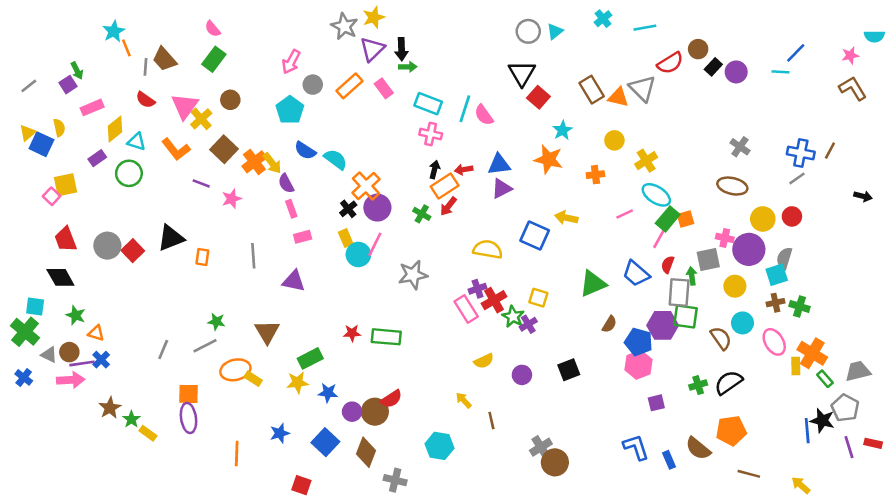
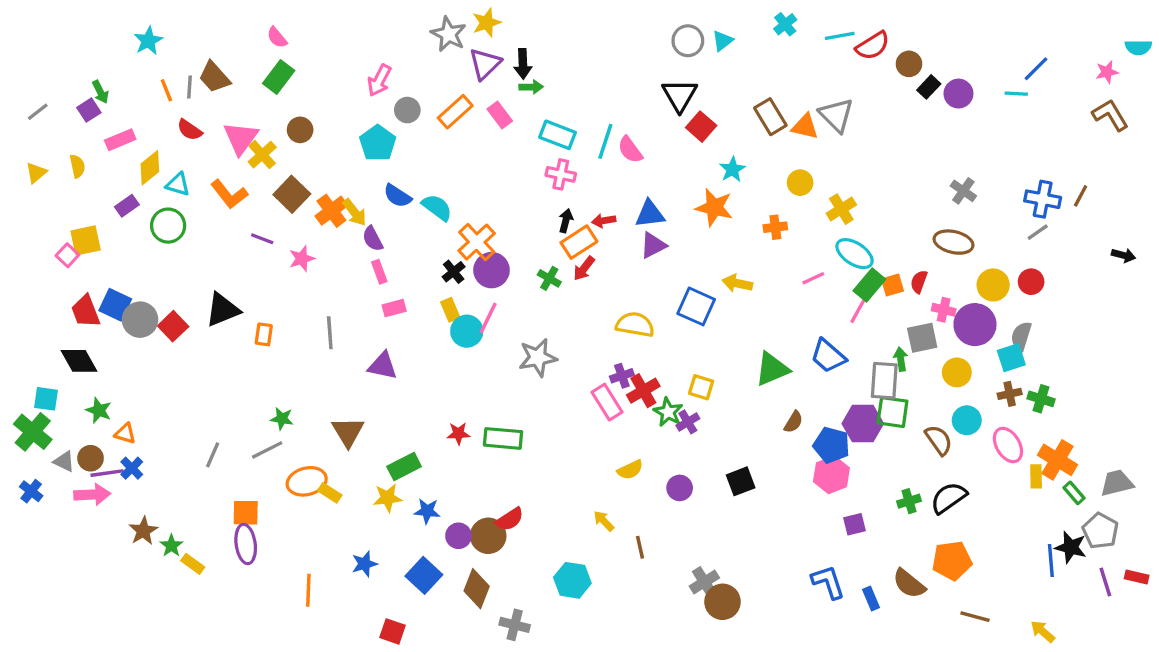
orange line: (126, 48) -> (166, 90), moved
red semicircle: (670, 63) -> (873, 46), moved
blue square: (41, 144) -> (115, 305), moved
red semicircle: (668, 265) -> (919, 282), moved

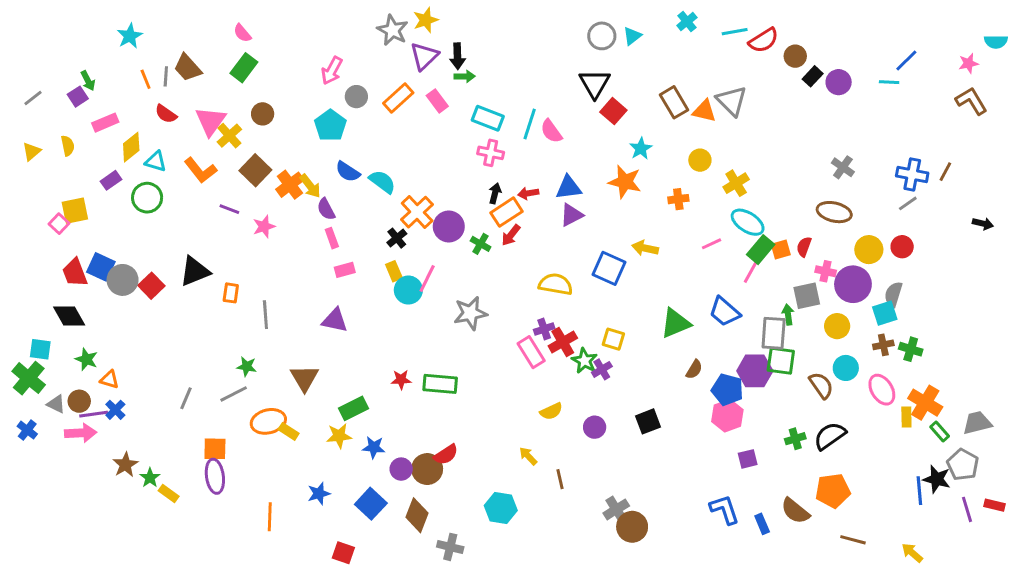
purple circle: (492, 270) -> (449, 227), moved
gray line: (330, 333) -> (265, 315), moved

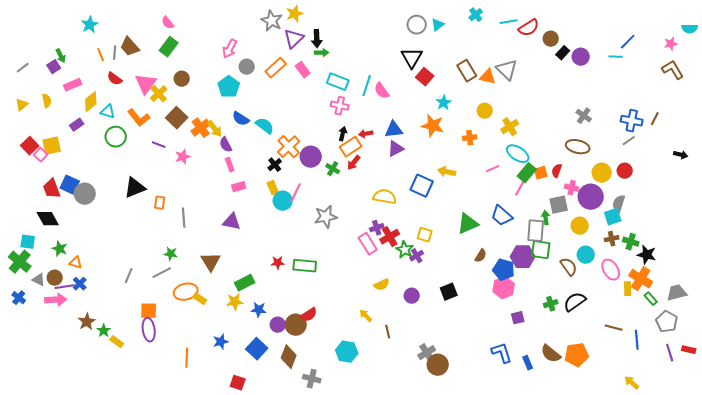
green circle: (147, 198) -> (116, 137), moved
red square: (151, 286) -> (30, 146), moved
black star: (937, 479) -> (647, 255), moved
orange pentagon: (833, 491) -> (577, 355), moved
brown line: (853, 540) -> (614, 328), moved

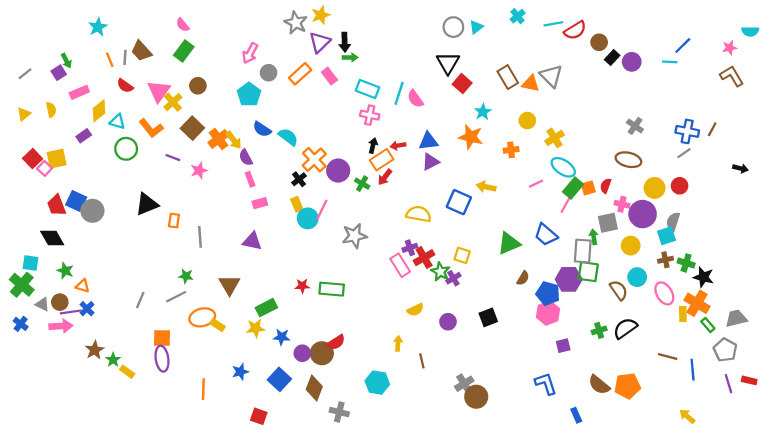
yellow arrow: (366, 316) -> (398, 343), turned 48
blue rectangle: (528, 363) -> (576, 415), moved

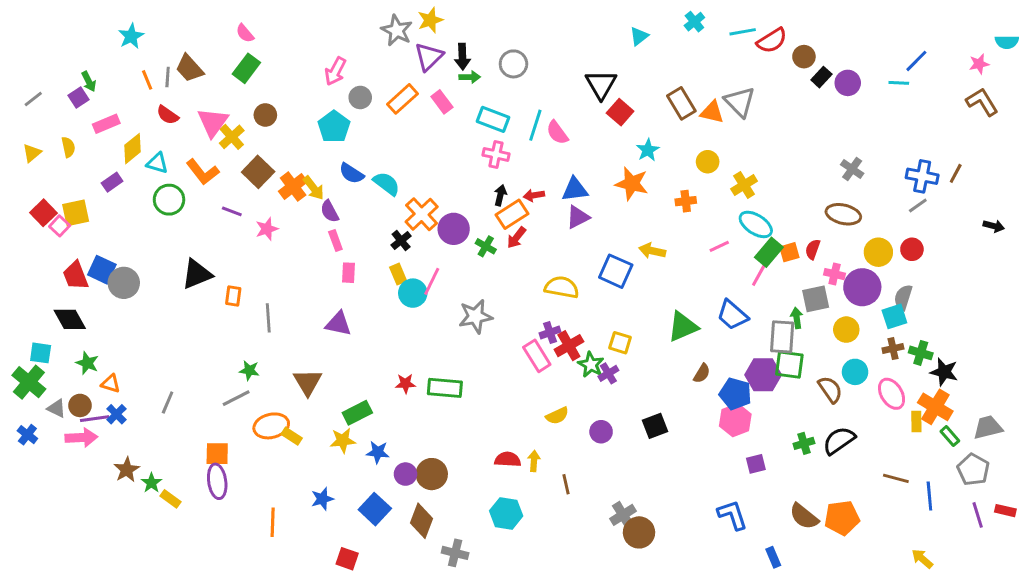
gray circle: (453, 27) -> (513, 64), moved
pink rectangle: (260, 203) -> (349, 273), turned -72
gray line: (140, 300) -> (168, 403), moved
red semicircle: (336, 342) -> (508, 459), moved, turned -144

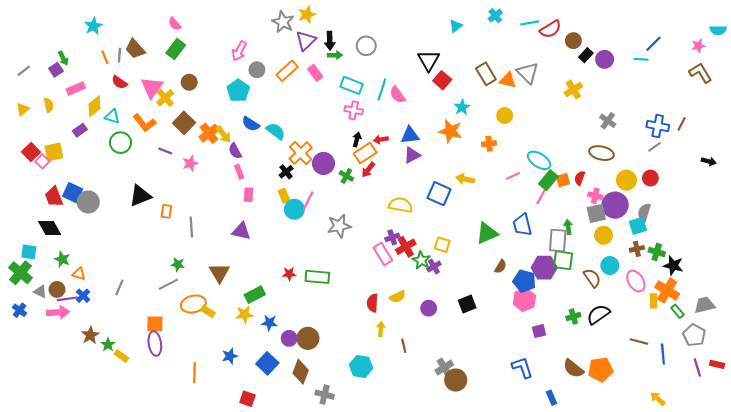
yellow cross: (744, 185) -> (573, 90), moved
gray square: (816, 299) -> (596, 213), moved
blue trapezoid: (732, 315) -> (522, 225), turned 35
red semicircle: (508, 459) -> (372, 303), moved, turned -90

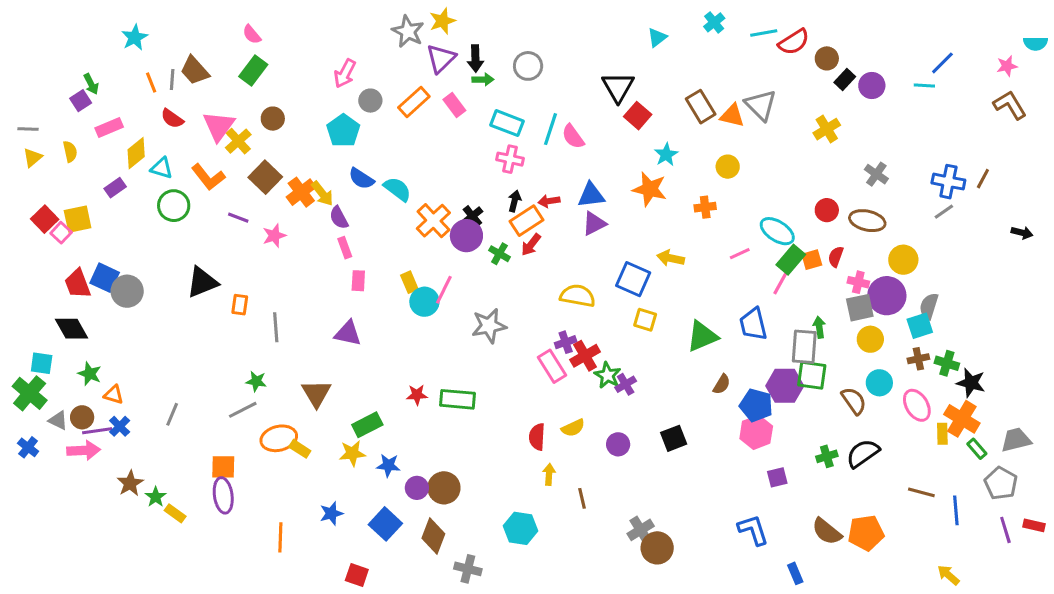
gray line: (24, 71) -> (28, 129), moved, turned 40
black cross: (286, 172) -> (472, 216), moved
red circle: (650, 178) -> (827, 210), moved
yellow square: (442, 245) -> (645, 320), moved

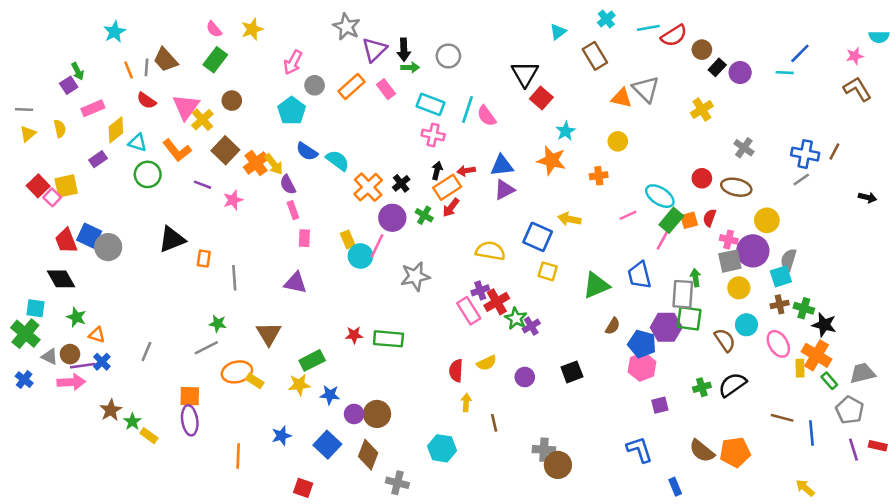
yellow star: (442, 21) -> (252, 29), moved
brown rectangle: (701, 107) -> (595, 56), moved
purple circle: (466, 236) -> (392, 218), moved
gray cross: (641, 530) -> (544, 450), turned 35

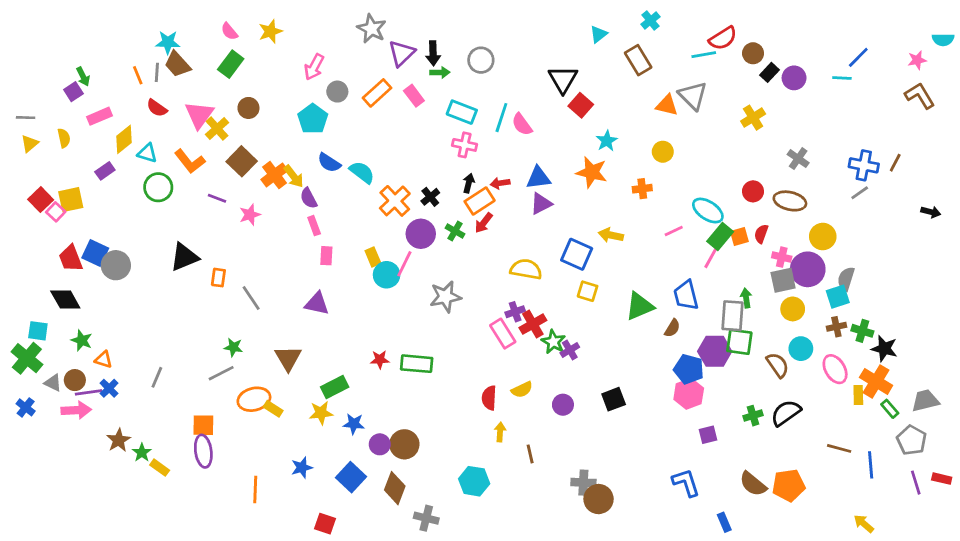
cyan line: (648, 28) -> (704, 55), moved
cyan star: (115, 32) -> (168, 42), moved, turned 30
gray line: (234, 278) -> (251, 298), turned -30
brown semicircle: (613, 326) -> (672, 328), moved

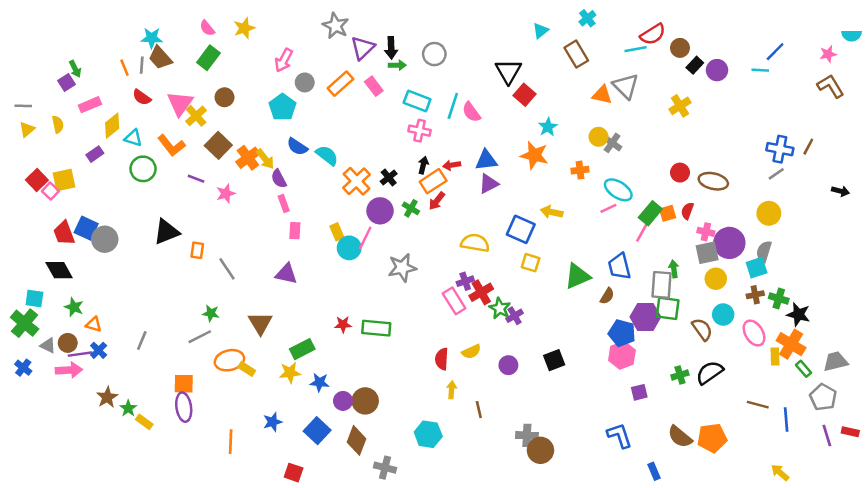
gray cross: (798, 159) -> (612, 143), moved
cyan ellipse: (708, 211) -> (618, 190), moved
yellow circle: (823, 236) -> (769, 213), moved

